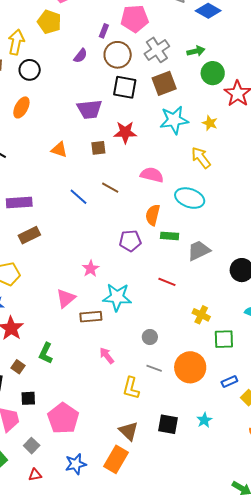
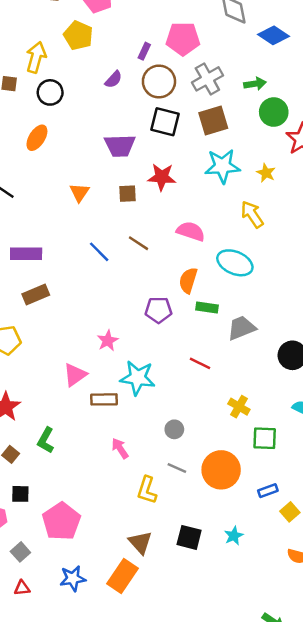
orange triangle: (59, 150) -> (79, 193), turned 42

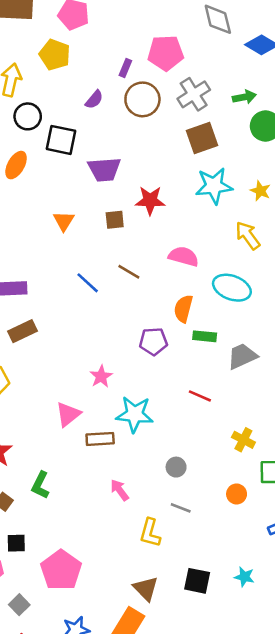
black square: (165, 122) -> (61, 140), moved
orange circle: (221, 470) -> (237, 494), moved, size x0.5
cyan star: (234, 536) -> (244, 577), turned -30

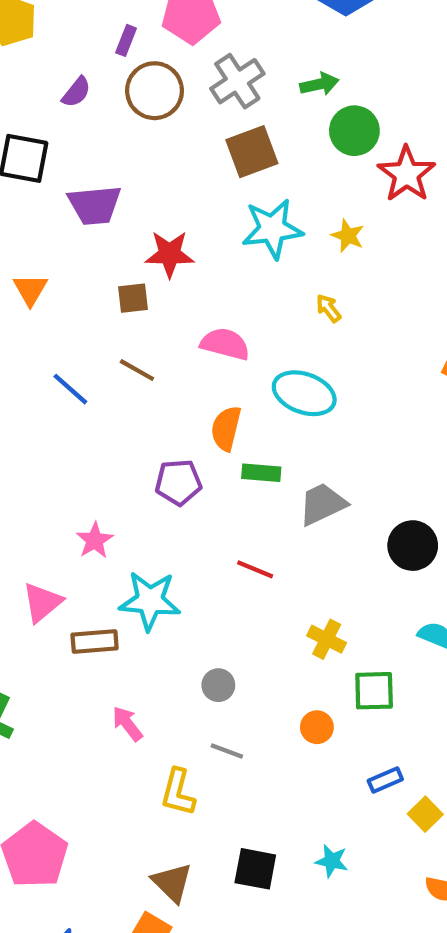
brown square: (115, 220) -> (133, 298), moved
yellow arrow: (248, 235) -> (328, 308), size x0.6

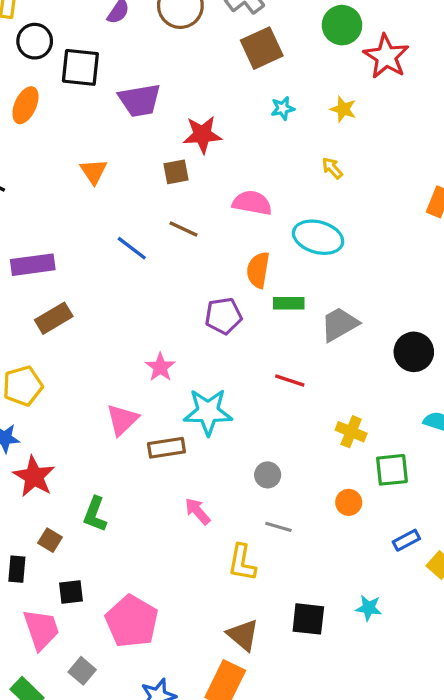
cyan star: (272, 229) -> (283, 108), size x0.5

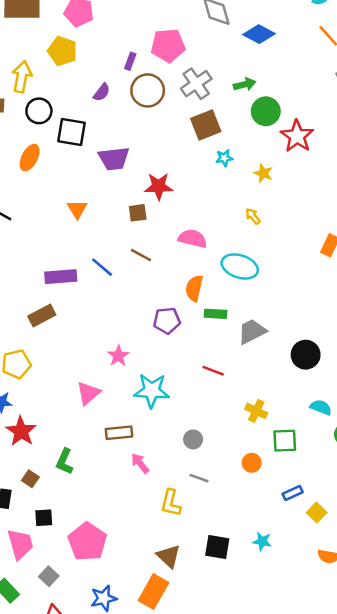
cyan star: (283, 108) -> (224, 158), moved
purple rectangle: (33, 265) -> (61, 277), moved
brown rectangle: (166, 448) -> (119, 433), moved

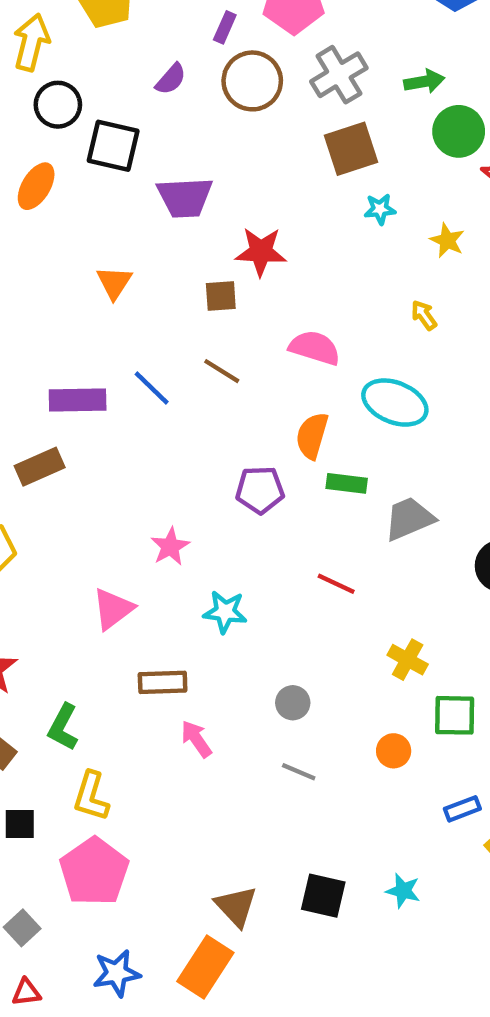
cyan star: (152, 391) -> (225, 612), size x0.7
yellow L-shape: (171, 503) -> (91, 796), moved

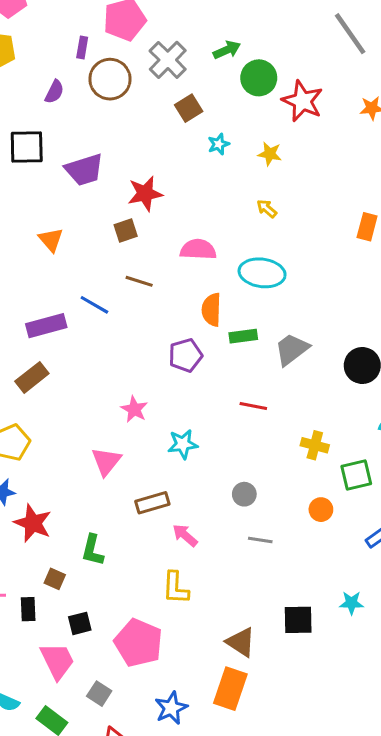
brown square: (351, 149) -> (189, 108), size x0.7
yellow L-shape: (91, 796) -> (176, 588), moved

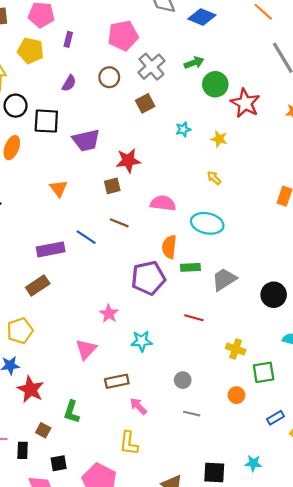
purple rectangle: (82, 47) -> (68, 39), moved
brown circle: (110, 79) -> (109, 77), size x0.7
brown square: (189, 108) -> (145, 103), moved
purple pentagon: (185, 355) -> (148, 278), size x1.4

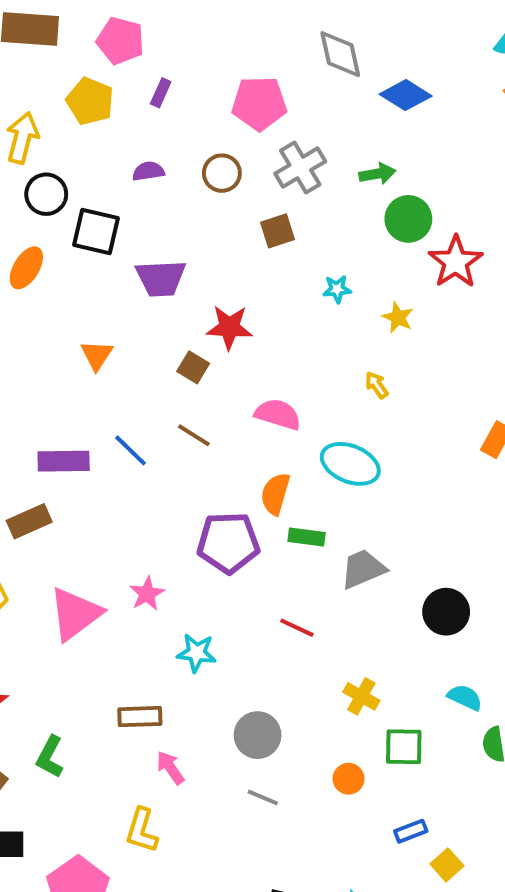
purple semicircle: (69, 83) -> (148, 171), turned -140
brown square: (112, 186) -> (193, 367), turned 35
pink triangle: (86, 349) -> (75, 614), moved, size x1.4
gray circle: (183, 380) -> (258, 735), size x1.5

